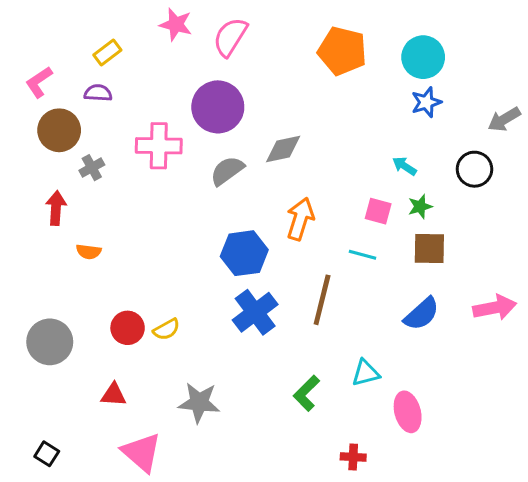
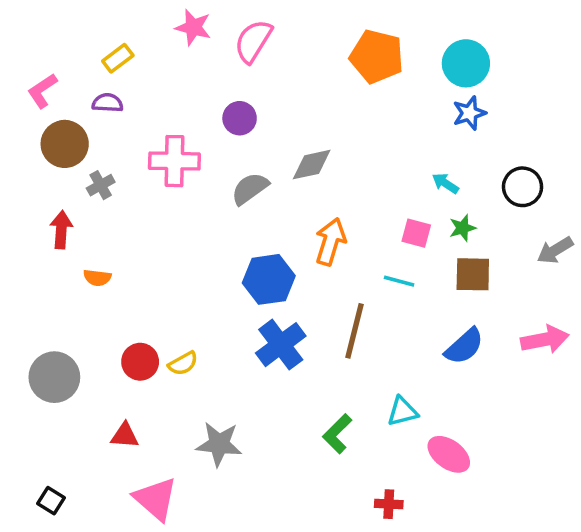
purple circle: (218, 107) -> (240, 118), size x0.6
gray arrow: (504, 119) -> (555, 250), moved
pink ellipse: (408, 412) -> (449, 454), turned -39

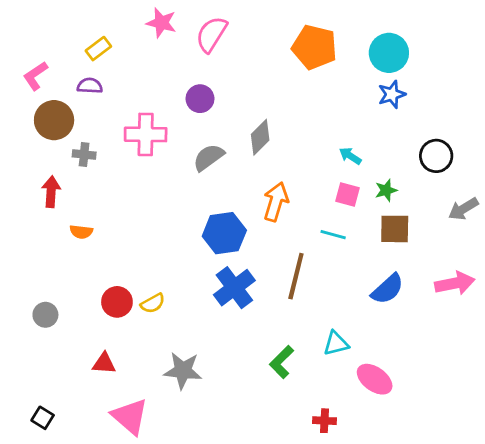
gray diamond: (312, 165) -> (260, 137), turned -33
cyan arrow: (445, 183) -> (350, 156), moved
gray cross: (101, 185) -> (84, 154), turned 35
gray circle: (54, 377) -> (45, 315), size x0.6

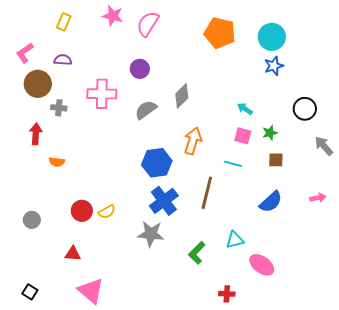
yellow rectangle: (98, 49) -> (64, 22), moved, turned -30
gray arrow: (463, 209) -> (324, 146), turned 80
brown square: (395, 229) -> (276, 160), size x0.7
pink arrow: (455, 283) -> (318, 198), size x0.6
gray star: (183, 371) -> (151, 234), moved

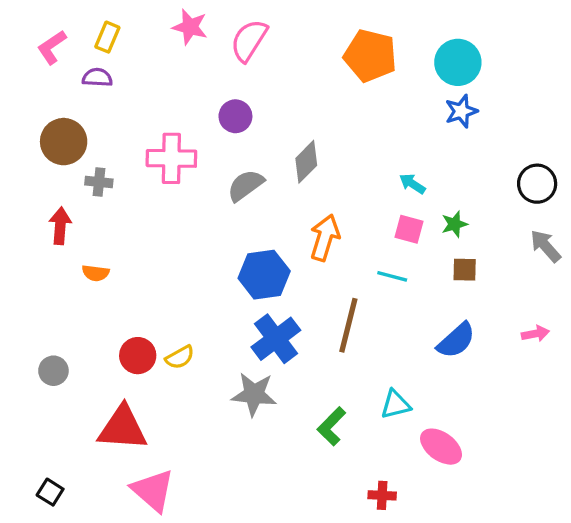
pink L-shape: (25, 53) -> (52, 47), moved
purple semicircle: (63, 60) -> (97, 78), moved
black circle: (305, 109) -> (537, 184), moved
red triangle: (73, 254) -> (123, 428), size x1.8

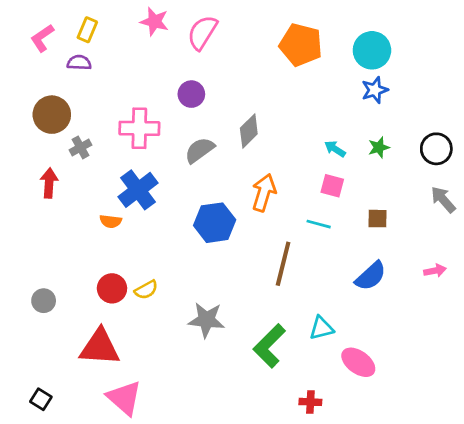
gray cross: (99, 182) -> (81, 147), turned -35
green star: (455, 224) -> (379, 147), moved
orange semicircle: (96, 273) -> (111, 221), moved
blue cross: (276, 339) -> (138, 190), moved
green L-shape: (332, 426) -> (269, 346), size x1.4

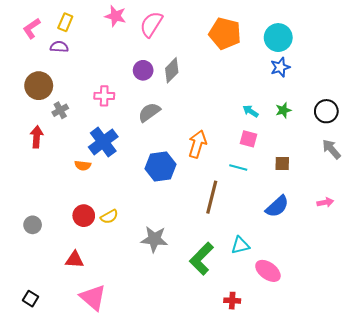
pink cross: (139, 128) -> (104, 96), size x0.7
gray diamond: (249, 131) -> (172, 70), moved
red triangle: (100, 347) -> (75, 260), size x0.6

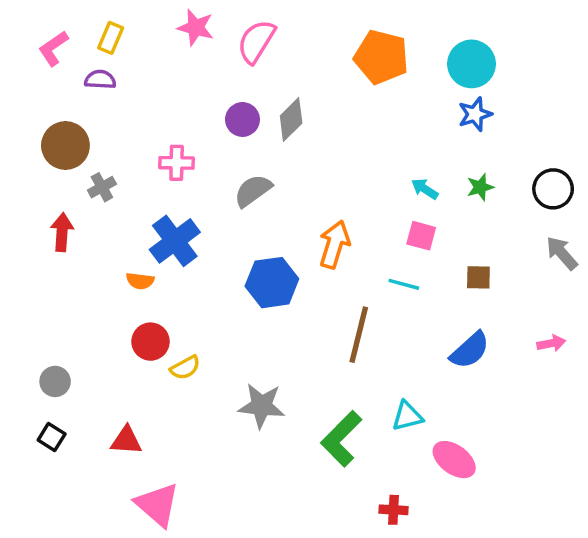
red circle: (84, 216) -> (151, 342), moved
black square: (31, 299) -> (52, 437), moved

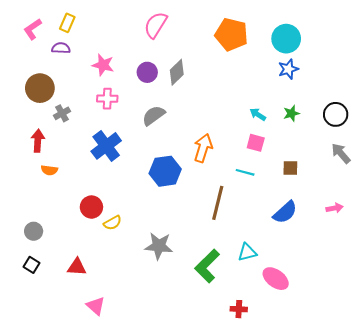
pink star: (196, 28) -> (103, 65), moved
orange semicircle: (140, 281) -> (49, 170), moved
pink triangle: (157, 505) -> (96, 306), size x0.7

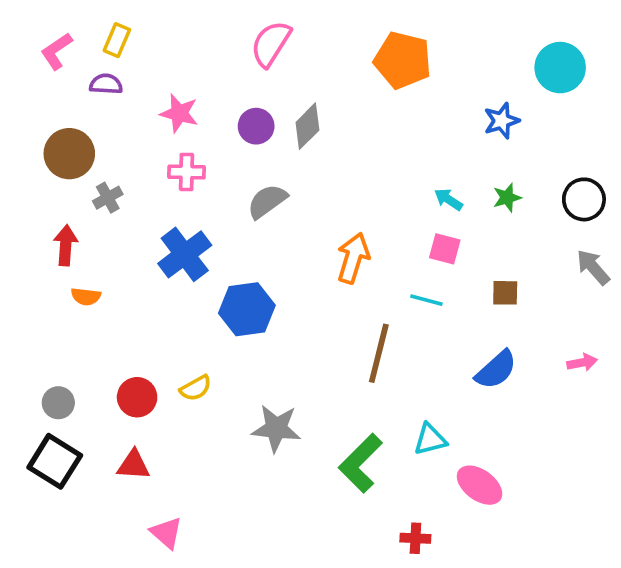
cyan circle: (286, 39) -> (560, 68), moved
blue hexagon: (165, 171) -> (247, 309), moved
red circle: (91, 207) -> (137, 397), moved
black square: (31, 265) -> (55, 461), size x1.8

